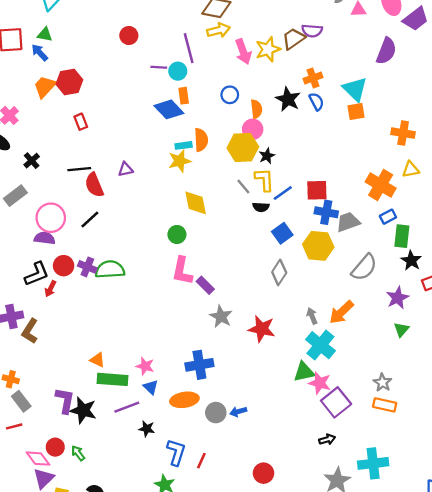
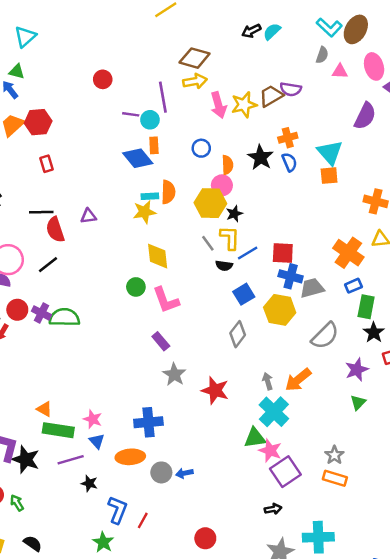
pink L-shape: (182, 271) -> (166, 300), moved, turned -36

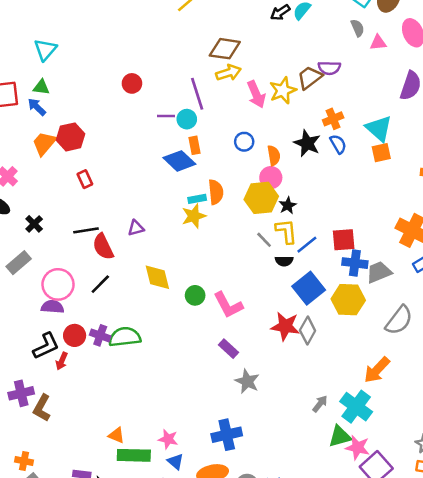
gray semicircle: (322, 55) -> (357, 28), turned -35
yellow diamond: (158, 256) -> (157, 277), moved
blue square: (244, 294) -> (309, 288), size x1.4
gray arrow: (268, 381) -> (320, 404), moved, turned 63
red star: (215, 390) -> (285, 326), moved

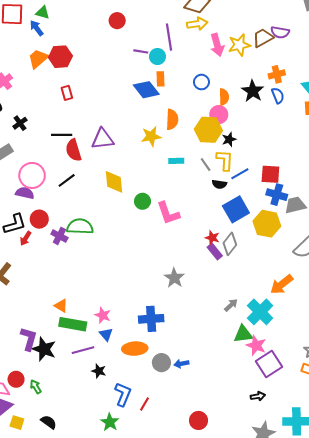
cyan rectangle: (197, 199) -> (176, 161), moved
purple triangle: (136, 228) -> (102, 139), size x1.6
red star: (285, 326) -> (212, 238), size x0.6
purple cross: (100, 335) -> (59, 236), moved
purple rectangle: (229, 349) -> (215, 251), moved

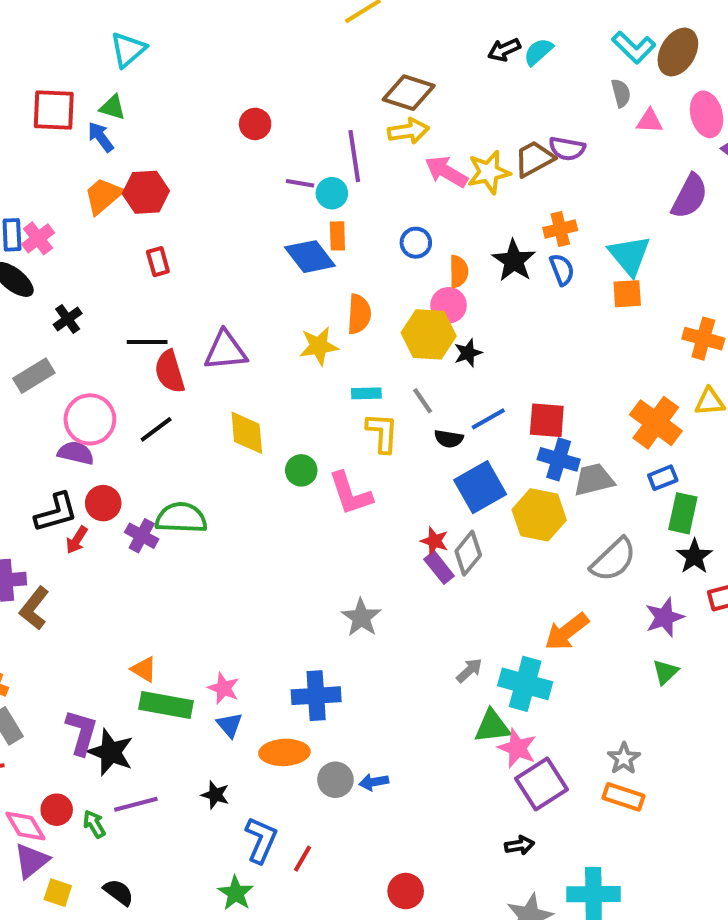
pink arrow: (217, 45) -> (446, 172), turned 135
yellow L-shape: (225, 160) -> (382, 433), moved
cyan cross: (260, 312) -> (525, 684), turned -30
purple line: (83, 350) -> (136, 804), moved

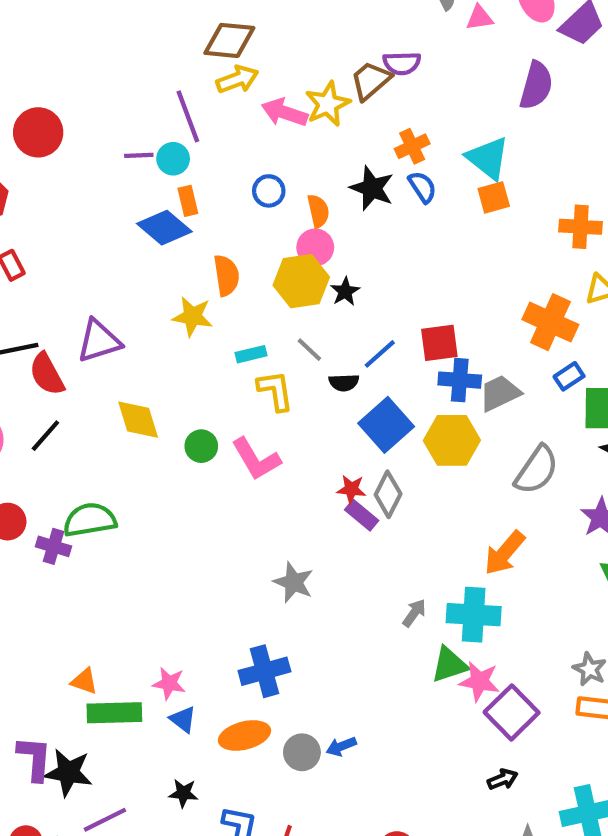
red circle: (255, 124) -> (38, 132), moved, size x1.5
yellow star: (319, 346) -> (192, 316), turned 30

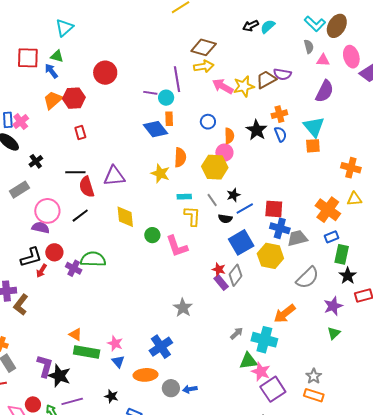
purple semicircle: (536, 85) -> (325, 91), moved
black star: (345, 291) -> (233, 195), moved
blue cross: (264, 671) -> (161, 347), turned -30

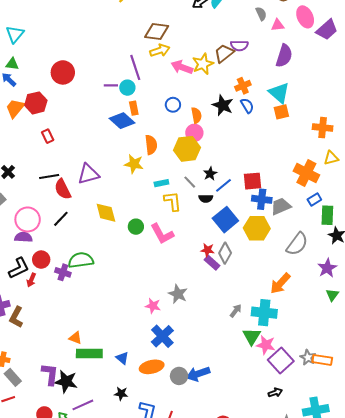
pink star: (115, 343) -> (153, 306), moved
green triangle: (248, 361) -> (252, 336), turned -42
gray star: (314, 376) -> (308, 357), moved
blue arrow: (190, 389) -> (198, 374), size x1.6

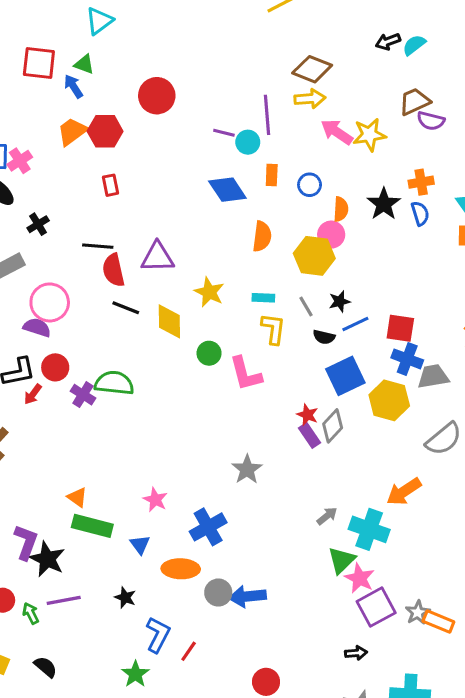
brown trapezoid: (224, 53) -> (414, 101), moved
orange rectangle: (134, 108) -> (272, 175), moved
yellow star: (134, 164) -> (209, 292), moved
black line: (61, 219) -> (126, 308), moved, turned 54
pink star: (153, 306) -> (155, 500), moved

